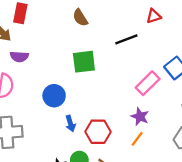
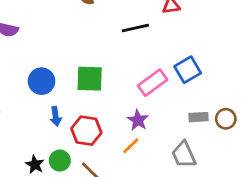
green square: (84, 62) -> (90, 79), moved

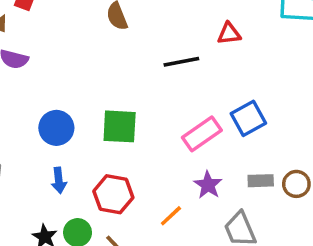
blue arrow: (56, 116) -> (59, 180), moved
purple star: (138, 120) -> (208, 185), moved

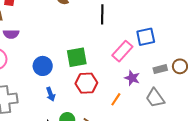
black line: (181, 62) -> (102, 14), turned -66
blue square: (248, 118) -> (146, 37), turned 30
red hexagon: (113, 194) -> (86, 83), moved

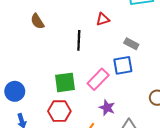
green square: (77, 57) -> (65, 82), moved
gray rectangle: (160, 69) -> (131, 44), moved, turned 40

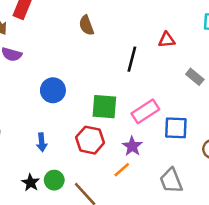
blue square: (123, 65) -> (176, 128), moved
blue circle: (15, 91) -> (53, 90), moved
purple star: (107, 108) -> (132, 146), moved

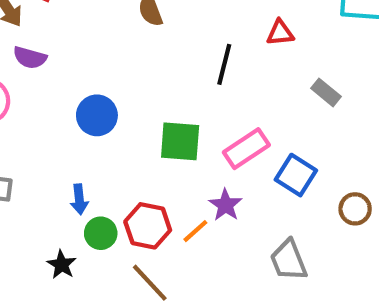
blue square: (176, 128) -> (296, 175), turned 30
red hexagon: (90, 140) -> (148, 226), moved
orange line: (122, 170) -> (195, 231), moved
green circle: (54, 180) -> (101, 233), moved

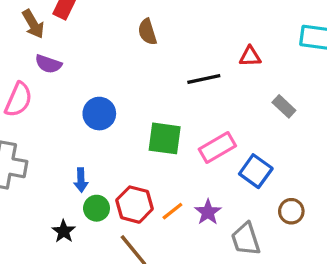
black line: (224, 64) -> (204, 79), turned 60
purple star: (225, 205) -> (208, 212), moved
brown circle: (355, 209) -> (291, 211), moved

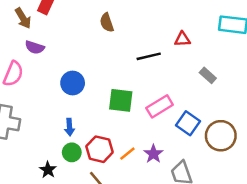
blue arrow: (81, 180) -> (69, 127), moved
brown circle: (291, 211) -> (221, 136), moved, size x1.6

